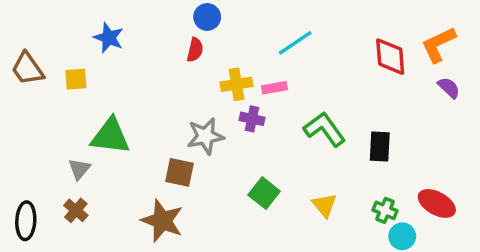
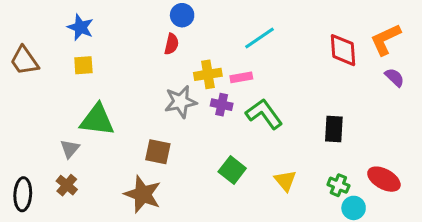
blue star: (109, 38) -> (80, 27), moved
yellow square: (76, 79) -> (83, 65), moved
green L-shape: (325, 129) -> (264, 114), moved
gray star: (205, 136) -> (181, 102), moved

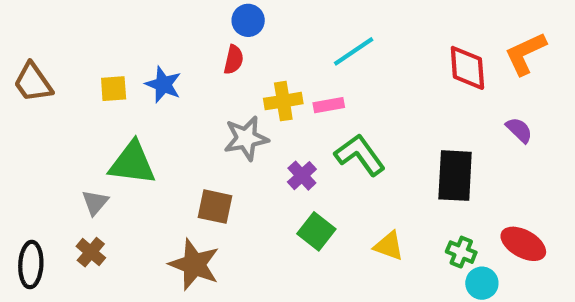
blue star: (80, 27) -> (163, 84), moved
purple semicircle: (395, 77) -> (519, 130), moved
purple cross: (222, 105) -> (302, 176), moved, turned 35
black rectangle: (334, 129) -> (455, 176), size x1.4
yellow triangle: (285, 181) -> (389, 246), turned -30

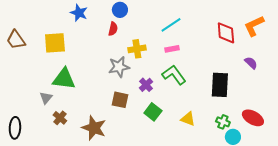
blue star: (163, 84) -> (79, 13), moved
yellow square: (114, 89) -> (55, 43), size x1.6
pink rectangle: (329, 105) -> (172, 49), moved
brown square: (215, 207) -> (120, 100), moved
brown cross: (91, 252) -> (60, 118), moved

